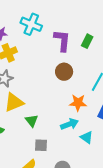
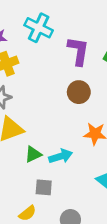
green triangle: (32, 121) -> (33, 154), turned 40
cyan arrow: (69, 124) -> (61, 156), moved

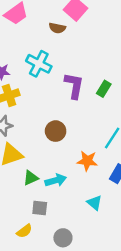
brown circle: (79, 92) -> (56, 131), moved

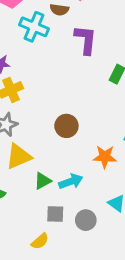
cyan cross: (39, 64) -> (34, 27), moved
purple L-shape: (74, 86) -> (86, 40), moved
gray circle: (63, 238) -> (86, 220), moved

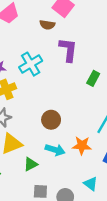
cyan cross: (34, 27) -> (31, 64), moved, turned 35
cyan arrow: (71, 181) -> (55, 150), moved, turned 36

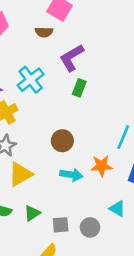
purple L-shape: (68, 50) -> (72, 58), turned -120
green rectangle: (93, 78) -> (79, 88), moved
green triangle: (31, 164) -> (32, 213), moved

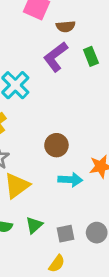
brown semicircle: (44, 32) -> (66, 27), moved
green rectangle: (79, 88) -> (91, 56), moved, turned -36

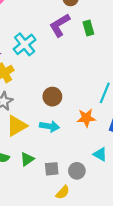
cyan arrow: (70, 180) -> (49, 126), moved
yellow semicircle: (57, 264) -> (63, 192), moved

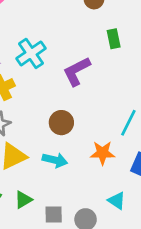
purple L-shape: (60, 25) -> (77, 71), moved

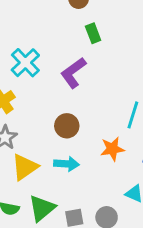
green rectangle: (114, 39) -> (93, 33), moved
green triangle: (23, 200) -> (42, 208), size x1.5

